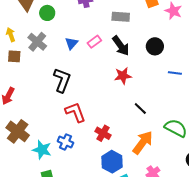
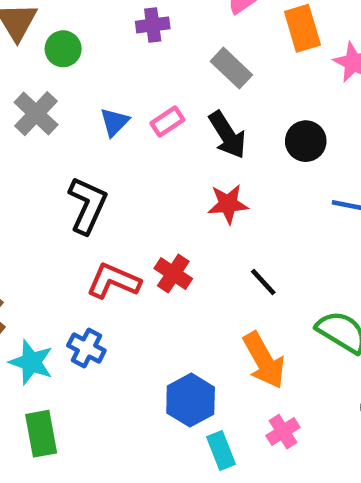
gray rectangle: (121, 17) -> (231, 68), turned 36
red L-shape: (75, 112) -> (113, 281), turned -50
red cross: (103, 133) -> (173, 274), moved
orange arrow: (143, 142) -> (264, 360), turned 110

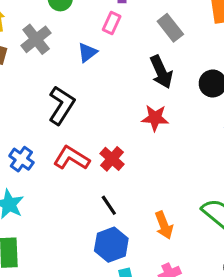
pink rectangle: (167, 122) -> (112, 23), moved, turned -40
black line: (263, 282) -> (109, 205), moved
blue cross: (86, 348) -> (21, 159), moved
orange arrow: (264, 360) -> (164, 225), size x0.7

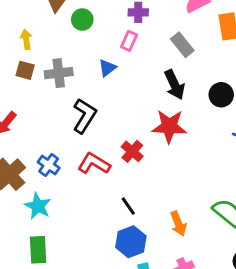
gray cross: (36, 39) -> (59, 73), moved, turned 32
red star: (155, 118) -> (169, 126), size x1.4
red cross: (112, 159) -> (132, 151), moved

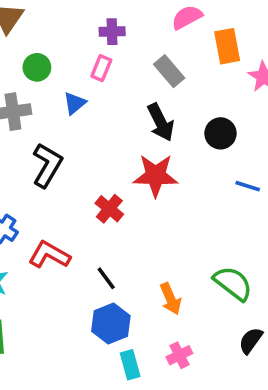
green circle: (82, 20) -> (37, 67), moved
red L-shape: (94, 164) -> (49, 255), moved

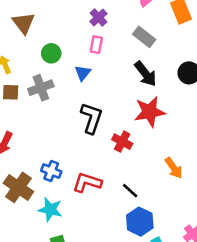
purple cross: (112, 32) -> (98, 17), turned -30
black L-shape: (47, 165) -> (91, 118), moved
orange arrow: (171, 299) -> (174, 168), moved

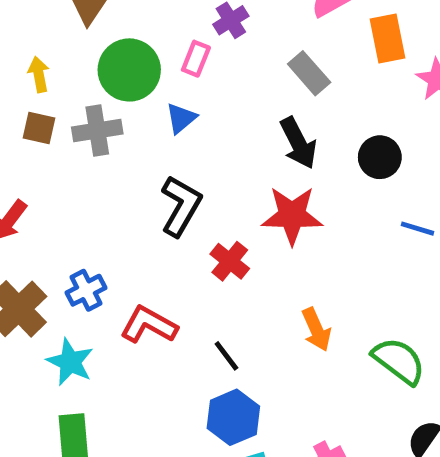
pink rectangle: (96, 45) -> (196, 59), moved
green circle: (51, 53) -> (129, 70), size x1.6
blue cross: (51, 171) -> (86, 290), turned 30

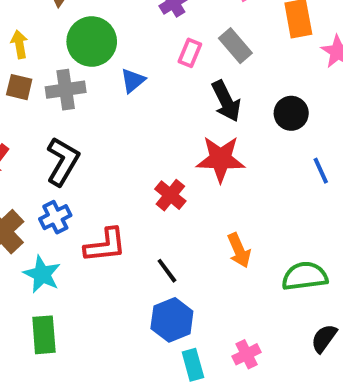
pink rectangle: (196, 59) -> (190, 53), moved
black L-shape: (181, 206) -> (63, 161), moved
blue line: (418, 229) -> (321, 171), turned 48
red L-shape: (149, 325) -> (105, 245), turned 144
green semicircle: (399, 361) -> (305, 276), turned -45

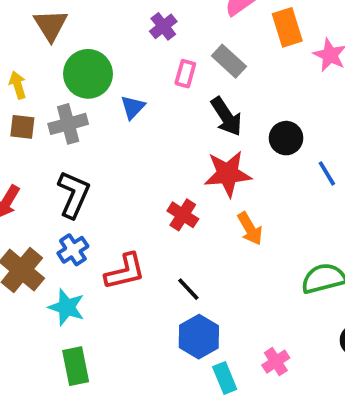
black circle: (291, 113) -> (286, 138), moved
orange arrow: (239, 250) -> (250, 229), moved

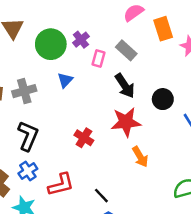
purple cross: (163, 26) -> (81, 40), moved
green circle: (88, 74) -> (51, 44), moved
red cross: (183, 215) -> (84, 138), moved

